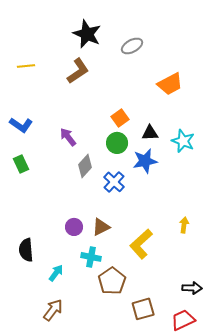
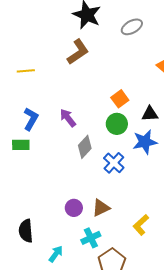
yellow line: (26, 66) -> (26, 71), moved
blue L-shape: (21, 125) -> (31, 119), moved, turned -95
green rectangle: (21, 164) -> (21, 145), turned -66
yellow L-shape: (141, 244) -> (141, 225), size x0.7
cyan cross: (91, 257) -> (91, 238), turned -36

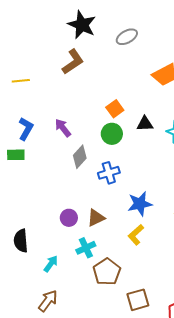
blue star: (145, 142) -> (140, 204), moved
blue cross: (114, 163) -> (109, 173), turned 30

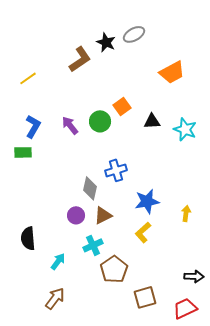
black star: (82, 25) -> (106, 42), moved, size x0.7
yellow line: (21, 81) -> (28, 78), turned -30
green circle: (112, 134) -> (100, 121), moved
gray diamond: (80, 157) -> (90, 188), moved, turned -30

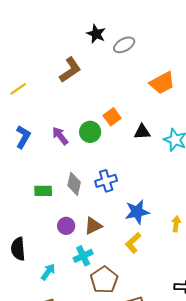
black star: (106, 42) -> (96, 34), moved
green rectangle: (23, 152) -> (43, 191), moved
gray diamond: (90, 188) -> (74, 184), moved

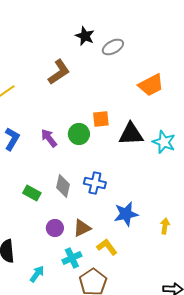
orange square: (112, 117) -> (101, 119), turned 30
black triangle: (142, 132) -> (131, 134), size x1.5
blue cross: (106, 181) -> (95, 183), turned 30
green rectangle: (43, 191) -> (32, 193), turned 30
yellow L-shape: (133, 243) -> (107, 247), moved, turned 95

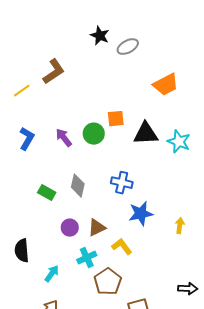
brown L-shape: (59, 72) -> (54, 72), moved
blue cross: (95, 183) -> (122, 183), moved

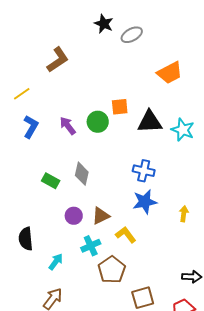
yellow line: (22, 91) -> (22, 94), moved
blue cross: (122, 183) -> (144, 171), moved

